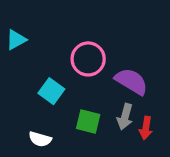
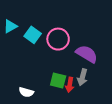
cyan square: (51, 91) -> (33, 35), moved
red arrow: (146, 128) -> (70, 85), moved

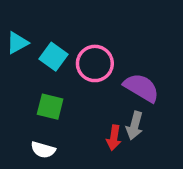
green square: (58, 80) -> (50, 107), moved

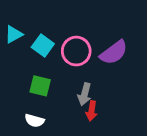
purple semicircle: (141, 88) -> (114, 52), moved, turned 112
gray arrow: (135, 126) -> (85, 94), moved

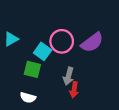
cyan triangle: (14, 34) -> (11, 39), moved
cyan square: (43, 46) -> (43, 51), moved

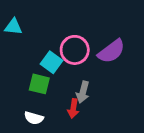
cyan triangle: (11, 39) -> (13, 27), moved, turned 35
red arrow: (74, 90) -> (73, 108), moved

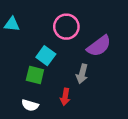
pink circle: (75, 50) -> (66, 27), moved
gray arrow: (83, 92) -> (82, 74), moved

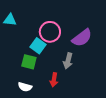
pink circle: (66, 27) -> (50, 32), moved

